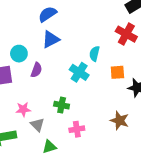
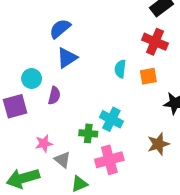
cyan cross: (79, 72) -> (111, 119), moved
orange square: (117, 72) -> (148, 76), moved
brown star: (120, 121) -> (158, 144), turned -30
pink cross: (77, 129) -> (109, 160), size x1.5

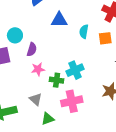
blue triangle: (67, 58) -> (59, 20), moved, turned 30
cyan cross: (111, 119) -> (75, 70), turned 36
pink star: (44, 143) -> (38, 69), moved

